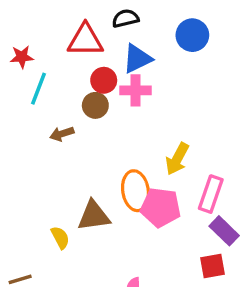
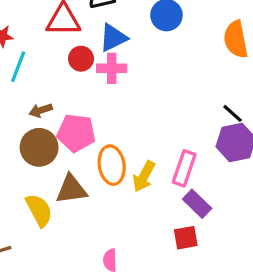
brown circle: (95, 105) -> (39, 147), moved, size x1.5
yellow arrow: (177, 159) -> (144, 176), moved
pink pentagon: (161, 207) -> (76, 133), moved
yellow semicircle: (60, 238) -> (39, 210), size x1.5

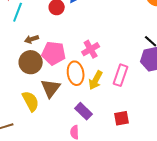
pink cross: (112, 68) -> (91, 49), moved, turned -30
brown triangle: (71, 189) -> (51, 88), turned -45
purple rectangle: (197, 204) -> (84, 111), moved

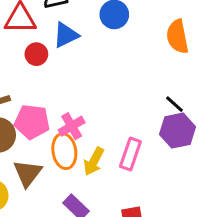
pink cross: (91, 49) -> (72, 126), moved

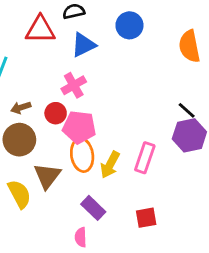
red circle: (36, 54) -> (56, 113), moved
pink pentagon: (32, 122) -> (79, 127), moved
pink cross: (72, 126) -> (74, 85), moved

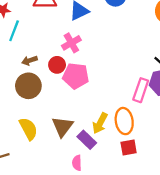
orange ellipse: (82, 155) -> (124, 121), moved
pink rectangle: (145, 158) -> (141, 90), moved
yellow arrow: (110, 165) -> (100, 123), moved
brown triangle: (47, 176) -> (63, 127), moved

